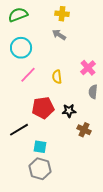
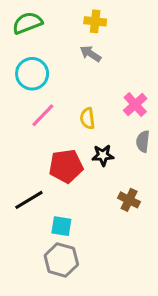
black star: (69, 111) -> (103, 155), moved

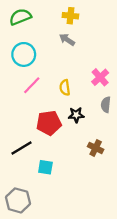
gray hexagon: (61, 260) -> (18, 200), moved

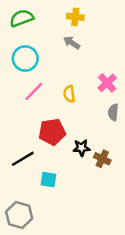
black star: (76, 115) -> (81, 148), moved

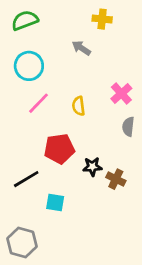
yellow cross: (75, 17) -> (102, 19), moved

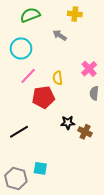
green semicircle: (25, 20) -> (30, 15), moved
red pentagon: (59, 149) -> (43, 97), moved
cyan square: (55, 203) -> (40, 168), moved

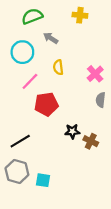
gray arrow: (60, 35) -> (51, 38), moved
yellow semicircle: (58, 78) -> (58, 67), moved
gray hexagon: (16, 178) -> (17, 172), moved

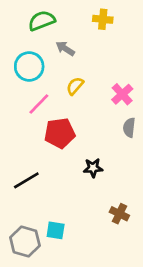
yellow semicircle: (58, 67) -> (75, 86), turned 48
brown cross: (91, 141) -> (119, 214), moved
gray hexagon: (17, 172) -> (25, 241), moved

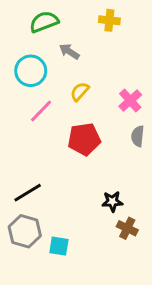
red pentagon: (60, 133) -> (84, 139), moved
black star: (93, 168) -> (112, 202), moved
gray hexagon: (25, 241) -> (25, 231), moved

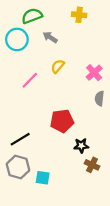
cyan circle: (31, 71) -> (17, 39), moved
red pentagon: (84, 139) -> (62, 121), moved

